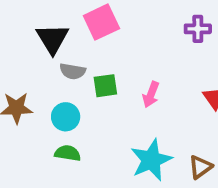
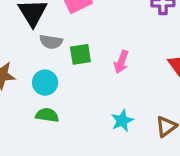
cyan star: (151, 160) -> (122, 121), size x0.6

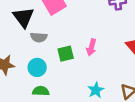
green square: (80, 54) -> (66, 54), moved

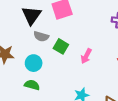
green square: (66, 54) -> (61, 46), moved, turned 32

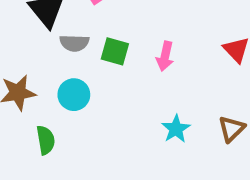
green semicircle: (32, 85) -> (46, 140), moved, turned 80

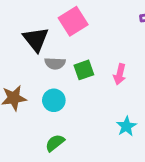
green square: (115, 51) -> (84, 70), turned -36
green semicircle: (46, 140) -> (55, 143), moved, turned -120

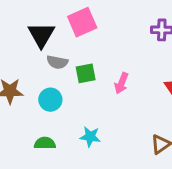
cyan star: (126, 126) -> (90, 137), moved, turned 30
green semicircle: (55, 143) -> (45, 143), turned 30

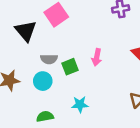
gray semicircle: (57, 62) -> (49, 59), moved
green square: (86, 73) -> (70, 67), moved

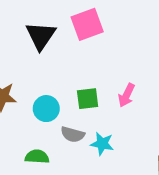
gray semicircle: (49, 59) -> (73, 134), moved
cyan star: (80, 104) -> (102, 144), moved

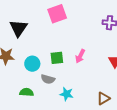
black triangle: (41, 36) -> (19, 28), moved
cyan star: (102, 144) -> (67, 94), moved

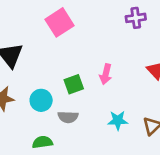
cyan star: (67, 94) -> (118, 120), moved

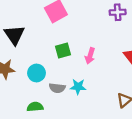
green square: (74, 84) -> (63, 50), moved
cyan star: (118, 120) -> (78, 87), moved

